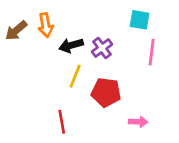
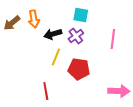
cyan square: (140, 20) -> (81, 15), moved
pink arrow: (138, 122) -> (119, 91), moved, size x1.5

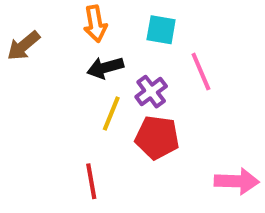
orange arrow: (34, 19) -> (95, 24), moved
purple cross: (76, 36) -> (151, 92), moved
pink line: (113, 39) -> (201, 72), moved, turned -30

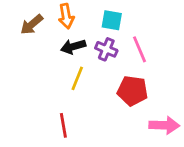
brown arrow: (24, 46) -> (32, 24), moved
purple cross: (151, 92) -> (106, 49), moved, turned -30
red pentagon: (157, 137) -> (133, 91), moved

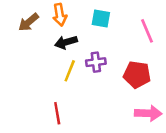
purple cross: (106, 49) -> (96, 62), moved, turned -30
pink line: (139, 49) -> (147, 31), moved
red pentagon: (133, 91) -> (137, 75), moved

